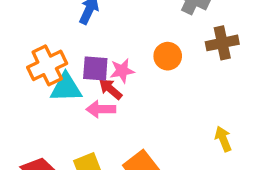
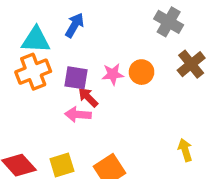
brown cross: (222, 43) -> (191, 64), turned -32
pink star: (122, 71) -> (113, 74), moved
cyan triangle: (66, 88) -> (36, 40), moved

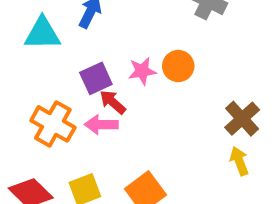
brown cross: (191, 64) -> (242, 119), moved
orange cross: (33, 72) -> (53, 124), moved, turned -36
purple square: (76, 78) -> (96, 78), turned -30

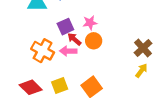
orange circle: (178, 66) -> (94, 41), moved
yellow arrow: (239, 161) -> (141, 71), turned 56

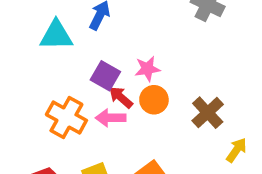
purple square: (65, 27) -> (105, 76), turned -35
brown cross: (143, 48) -> (208, 113), moved

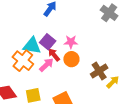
cyan triangle: (56, 35) -> (32, 46), moved
pink arrow: (111, 118) -> (46, 65), turned 126
yellow arrow: (237, 150) -> (113, 82), moved

